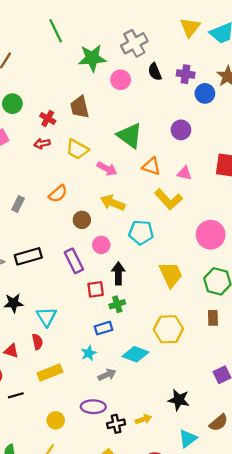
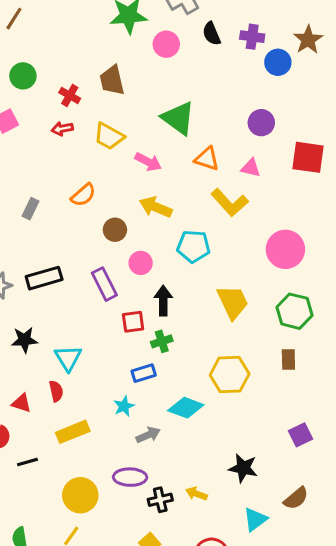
purple circle: (181, 130) -> (261, 123), moved
yellow arrow: (143, 419) -> (196, 494), turned -140
yellow circle: (56, 420) -> (80, 495), size x1.5

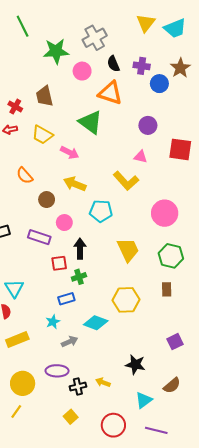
orange triangle: (207, 159) -> (110, 93), moved, size x1.4
orange semicircle: (83, 195) -> (25, 176), turned 90
purple rectangle: (104, 284) -> (39, 237), turned -45

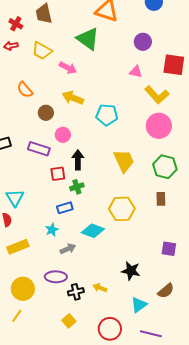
yellow L-shape: (126, 181) -> (157, 95), moved
cyan pentagon: (101, 211) -> (107, 115), moved
purple square: (175, 342) -> (169, 249), turned 35

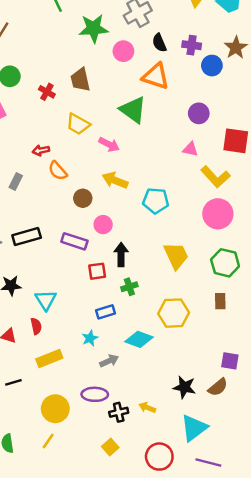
red arrow: (11, 46) -> (41, 150), moved
green cross: (77, 187) -> (129, 287), moved
brown semicircle: (166, 291) -> (218, 387), moved
cyan triangle: (139, 305) -> (194, 428), size x1.4

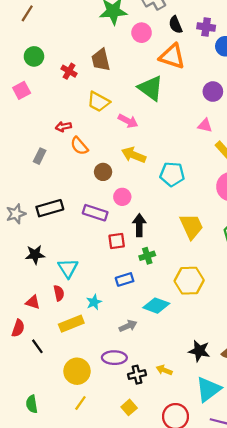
cyan star: (90, 338) -> (94, 302), moved
black line: (13, 382) -> (37, 346), turned 70
yellow line: (48, 441) -> (80, 403), moved

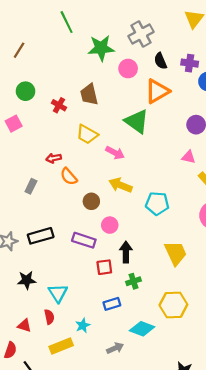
orange triangle: (172, 56) -> (157, 91), turned -48

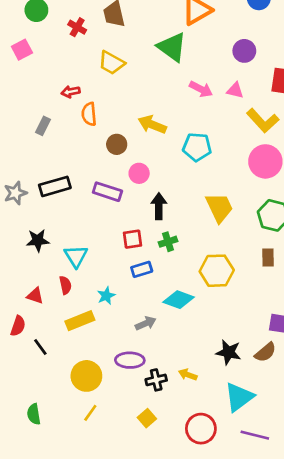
pink arrow: (115, 153) -> (201, 89), moved
orange semicircle: (69, 176) -> (89, 114), turned 36
red square: (104, 267) -> (132, 239), moved

